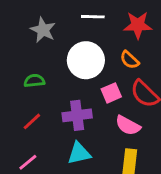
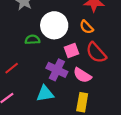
green semicircle: (34, 81) -> (32, 40), moved
purple cross: (77, 115) -> (57, 70), moved, turned 30

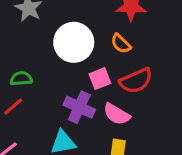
green semicircle: (32, 40) -> (21, 79), moved
red semicircle: (96, 53) -> (136, 81), turned -70

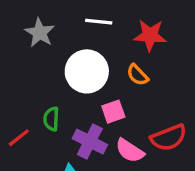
green semicircle: (21, 79) -> (51, 119), moved, turned -85
red semicircle: (136, 81) -> (169, 138), moved

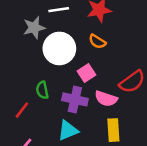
gray star: (40, 33) -> (34, 28), moved, turned -30

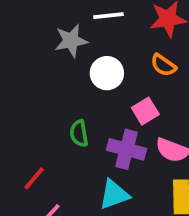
white circle: (59, 48) -> (107, 73), size x0.7
red line: (22, 110) -> (34, 178), moved

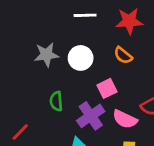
gray star: (71, 41) -> (46, 55), moved
purple cross: (126, 149) -> (91, 116), turned 36

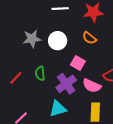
pink square: (107, 88) -> (78, 63), turned -32
red line: (20, 132) -> (16, 78), moved

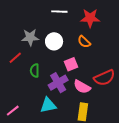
pink square: (78, 63) -> (71, 64), turned 32
red line: (16, 78) -> (15, 58), moved

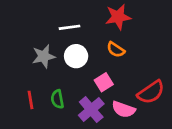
white line: (59, 12) -> (70, 27), moved
red line: (15, 58) -> (30, 100), moved, turned -48

